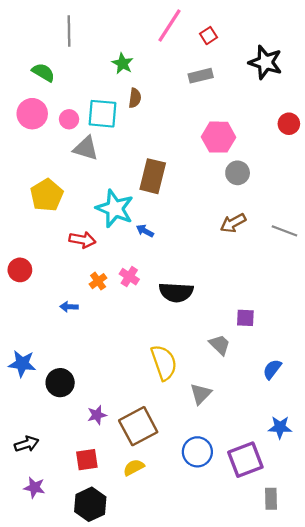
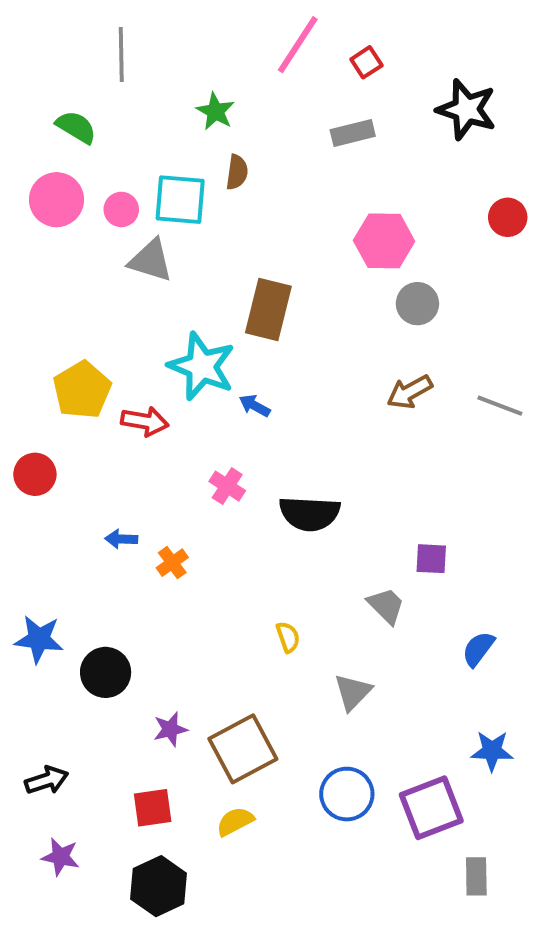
yellow pentagon: (47, 195) -> (82, 390), moved
orange cross: (98, 281) -> (172, 563), moved
yellow semicircle: (164, 363) -> (288, 637), size x0.5

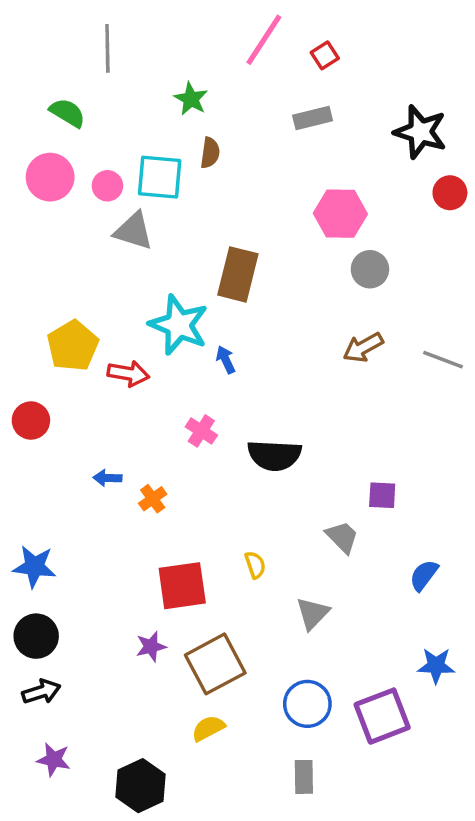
black star: (466, 109) -> (420, 132), moved
blue arrow: (255, 406) -> (226, 360), turned 36
black circle: (106, 672) -> (36, 636), moved
red square: (153, 808) -> (182, 586), moved, size x1.4
gray rectangle: (476, 876) -> (304, 777), moved

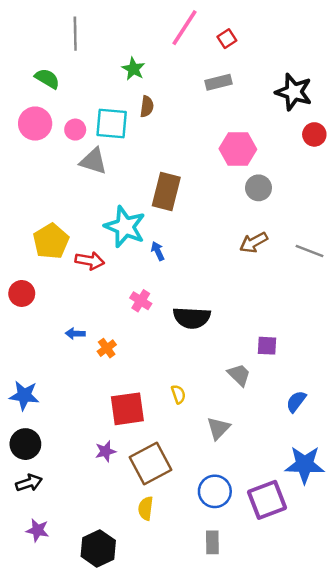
blue star: (436, 666) -> (305, 465), size x1.5
yellow semicircle: (208, 728) -> (146, 508), turned -55

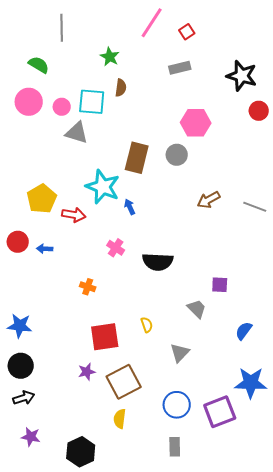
gray circle: (259, 188) -> (177, 155), moved
blue arrow: (75, 334) -> (45, 249), moved
orange cross: (107, 348) -> (88, 287), turned -35

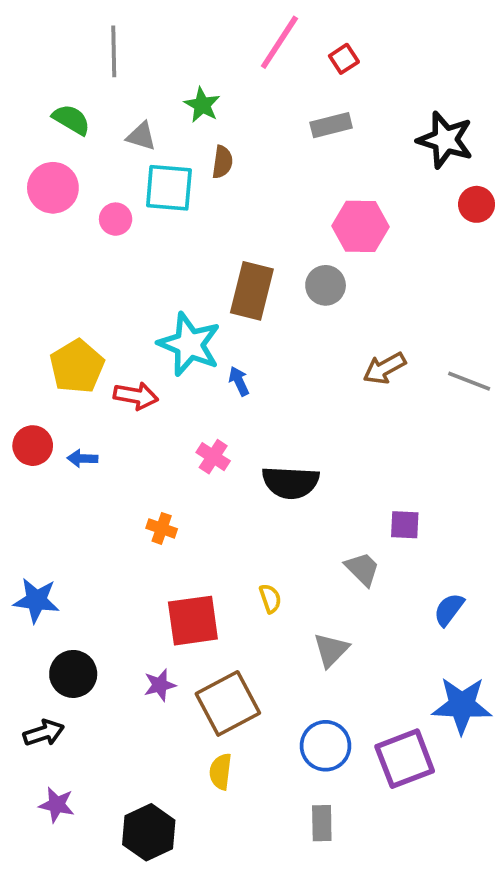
pink circle: (62, 107) -> (116, 219), moved
gray triangle: (77, 133) -> (141, 136), moved, size x0.7
black circle: (21, 366) -> (73, 674), moved

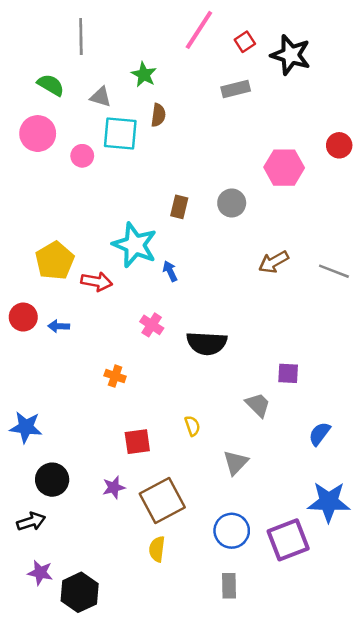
black star: (445, 140) -> (291, 55), moved
pink hexagon: (361, 226) -> (284, 168), moved
brown rectangle: (252, 291) -> (179, 207), size x0.6
red square: (193, 621) -> (137, 442), size x0.7
black hexagon: (149, 832) -> (80, 592), moved

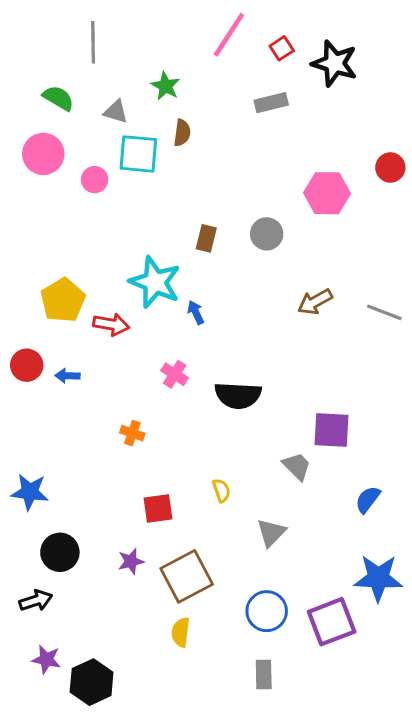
purple square: (288, 373) -> (332, 430), size x1.5

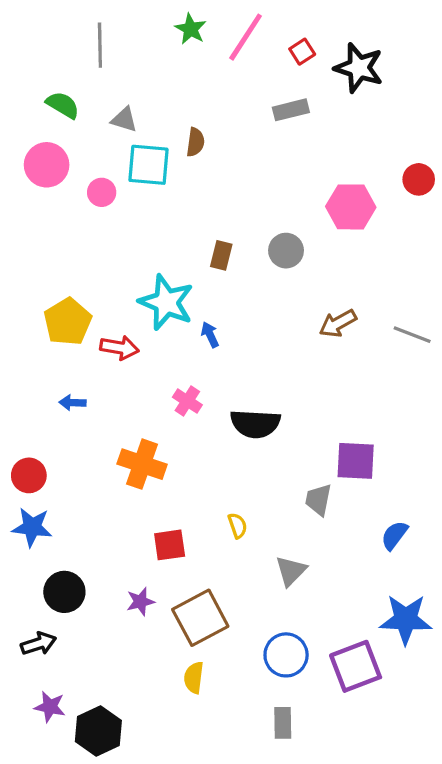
green star: (166, 86) -> (191, 29), moved
red circle: (27, 365) -> (29, 475), moved
orange cross: (132, 433) -> (142, 464), size x1.8
gray trapezoid: (297, 466) -> (318, 500), turned -124

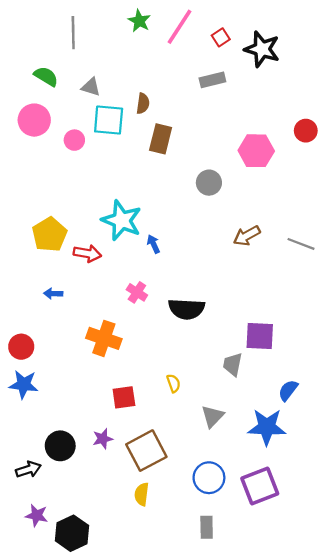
brown rectangle: (221, 255) -> (161, 139), moved, size x1.4
black circle: (64, 592) -> (60, 446), moved
blue star: (406, 619) -> (267, 427), moved

